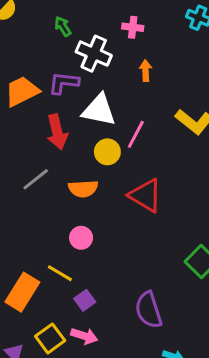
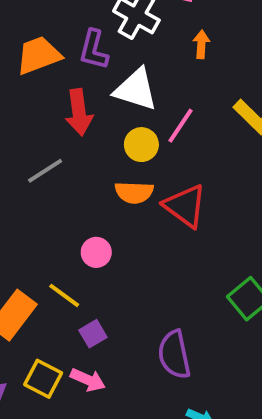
purple L-shape: (64, 83) -> (94, 50), turned -88
orange semicircle: (83, 189) -> (134, 192), moved
yellow square: (50, 338) -> (43, 379), turned -32

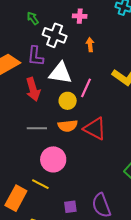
gray line: (45, 171) -> (37, 128), moved, turned 42
pink circle: (96, 252) -> (53, 159), size x1.6
purple square: (93, 334) -> (70, 207), moved, turned 32

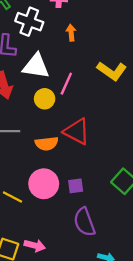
orange semicircle: (68, 126) -> (47, 144), moved
pink circle: (53, 159) -> (44, 184), moved
purple square: (70, 207) -> (76, 186), moved

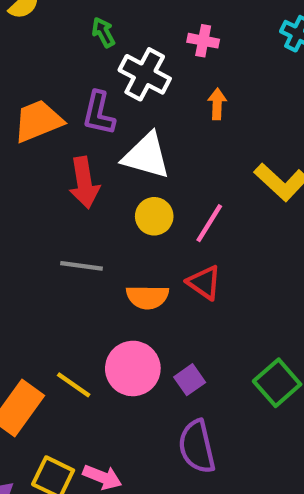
pink line: (66, 84) -> (209, 223), moved
red triangle: (77, 132) -> (204, 283), size x0.7
purple square: (76, 186) -> (190, 380), turned -35

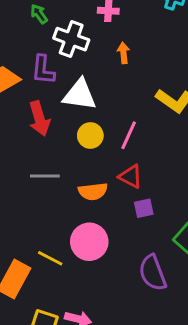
purple square: (190, 380) -> (144, 208), moved, turned 30
purple semicircle: (197, 447) -> (153, 273), moved

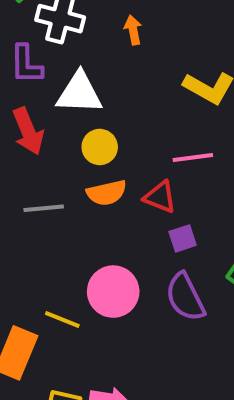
pink line: (129, 135) -> (193, 157), moved, turned 64
orange semicircle: (93, 191) -> (107, 193), moved
purple semicircle: (153, 273) -> (185, 297), moved

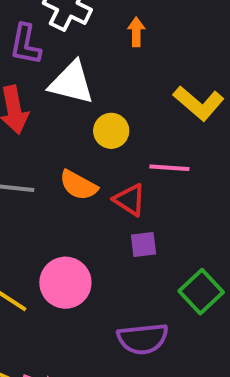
yellow circle: (100, 147) -> (111, 131), moved
orange semicircle: (107, 193) -> (78, 185), turned 30
purple semicircle: (185, 297) -> (143, 339), moved, turned -81

